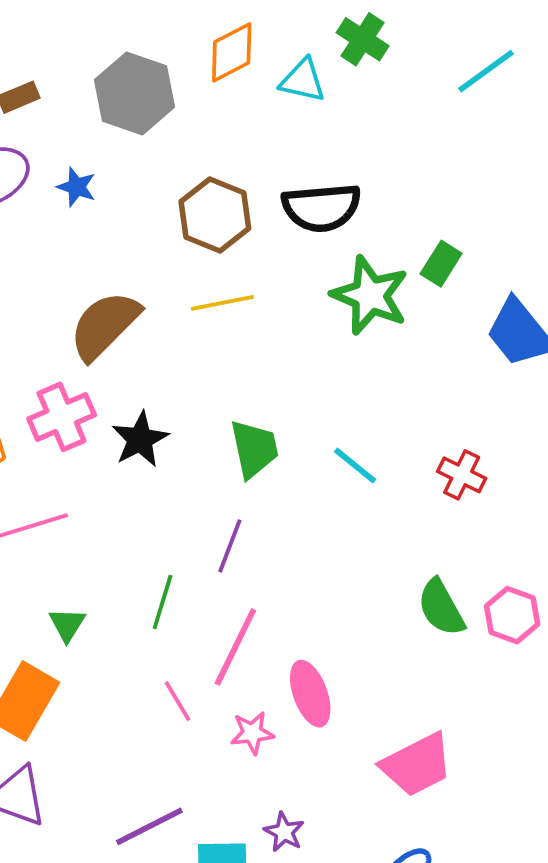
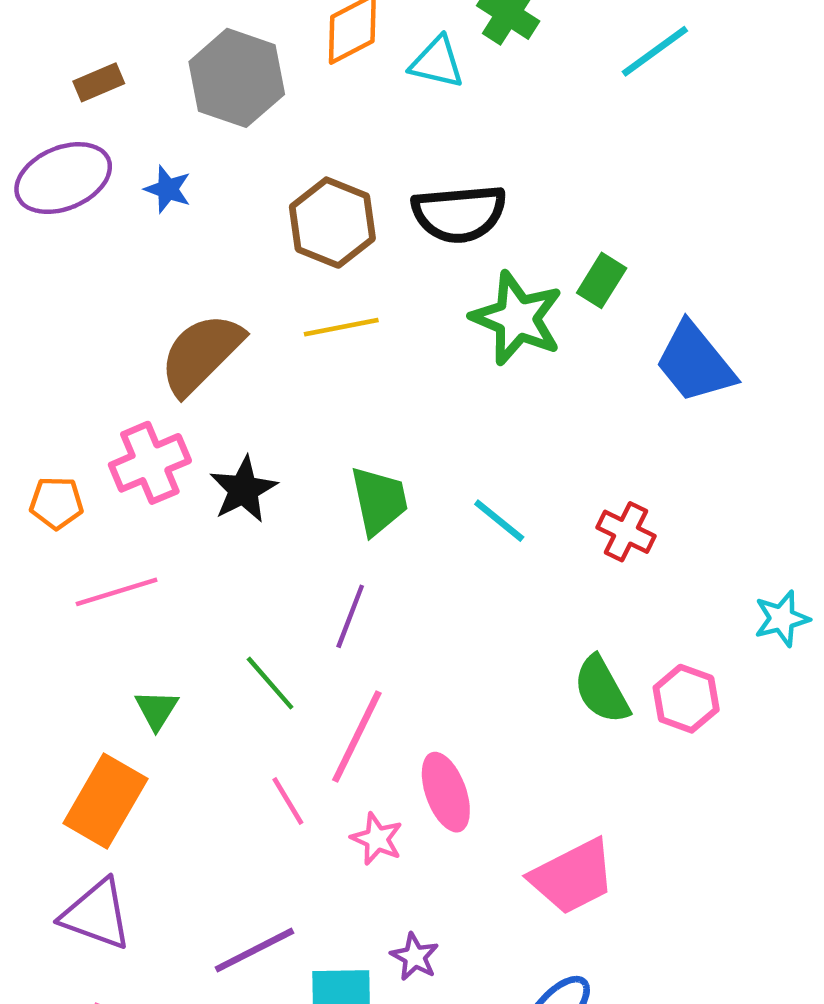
green line: (163, 602) -> (270, 683), turned -58
pink star: (252, 733) -> (377, 839), turned 30

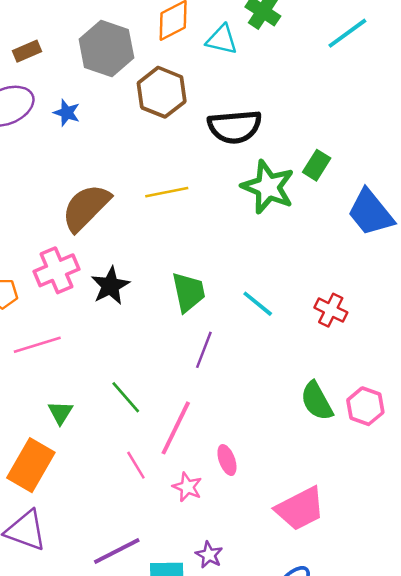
brown hexagon: (332, 223) -> (162, 92), moved
purple line: (350, 616) -> (204, 350), moved
pink ellipse: (446, 792) -> (227, 460), size x0.7

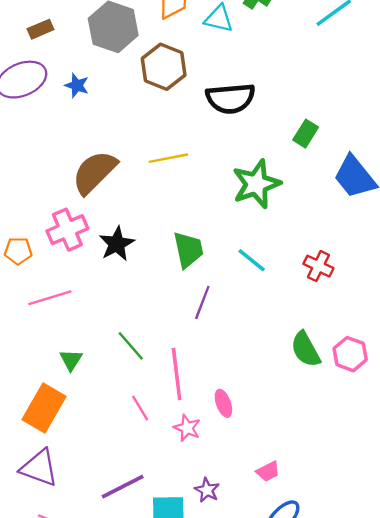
green star: (268, 187) -> (256, 184), moved, turned 30
pink line: (176, 428) -> (177, 374), turned -33
pink trapezoid: (300, 509) -> (268, 471), moved, size x0.5

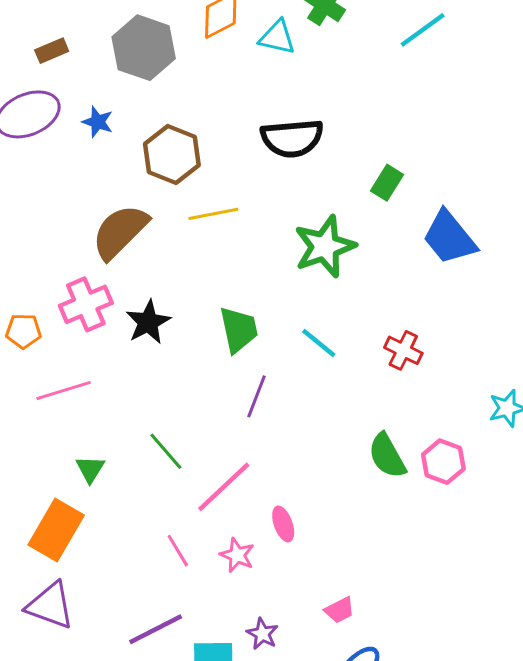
brown hexagon: (164, 67) -> (172, 155), moved
pink line: (177, 374) -> (224, 487), turned 54
pink line: (140, 408) -> (178, 551), moved

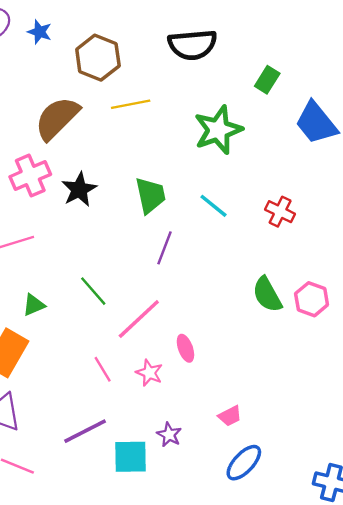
green triangle: (90, 469) -> (34, 305), turned 35

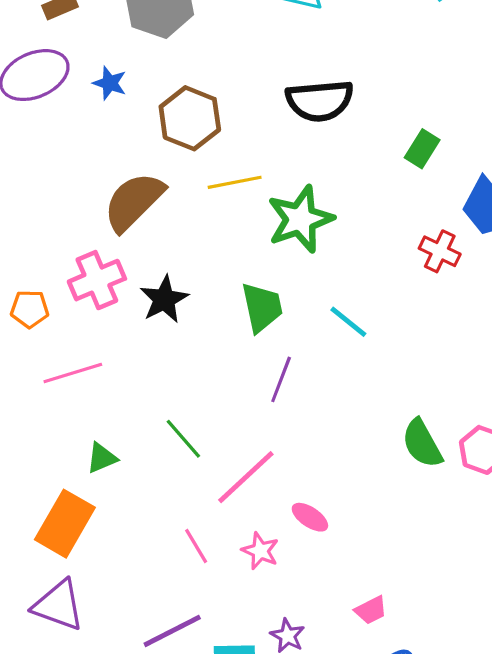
green star: (218, 130) -> (300, 219), moved
red cross: (280, 212) -> (440, 251), moved
pink ellipse: (185, 348) -> (310, 517), turned -36

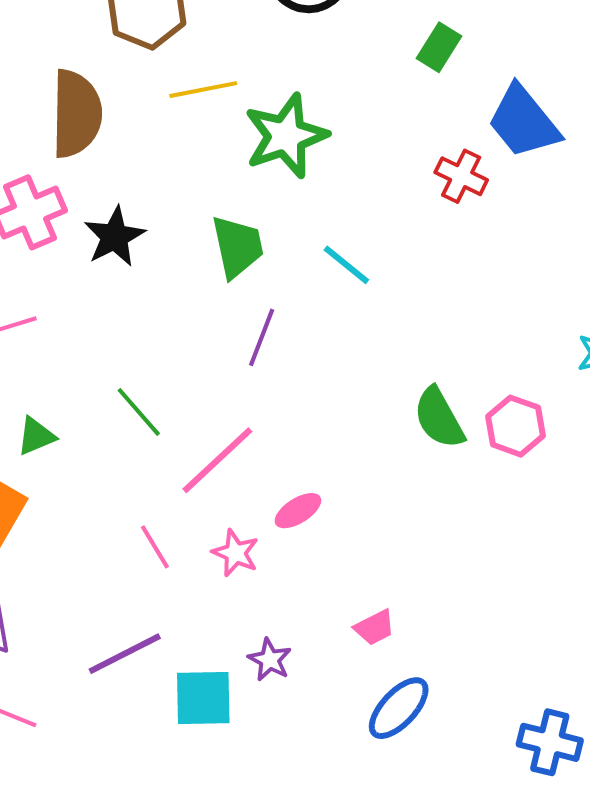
brown semicircle: (134, 202) -> (76, 114), turned 136
pink ellipse: (310, 517) -> (298, 511), turned -66

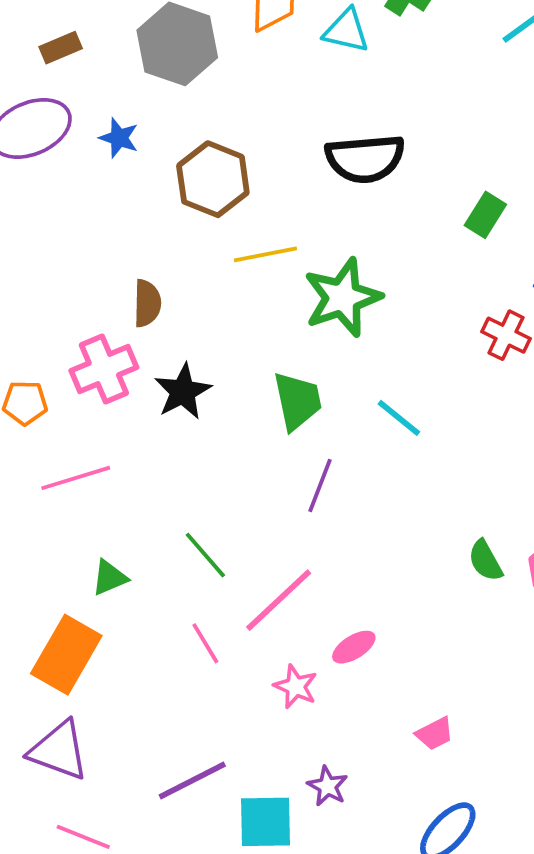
brown semicircle: (76, 114) -> (147, 303), moved, size x0.6
green semicircle: (439, 418) -> (485, 561), size x0.7
pink line: (155, 547) -> (205, 643), moved
pink trapezoid: (375, 628) -> (435, 734), moved

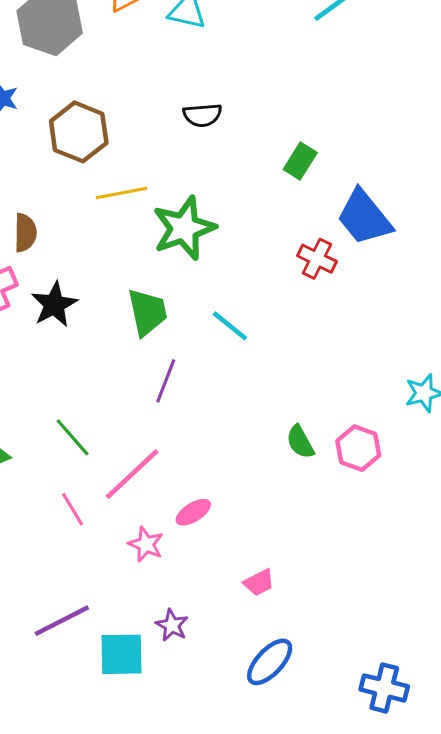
black semicircle: (365, 159) -> (202, 115), size x0.6

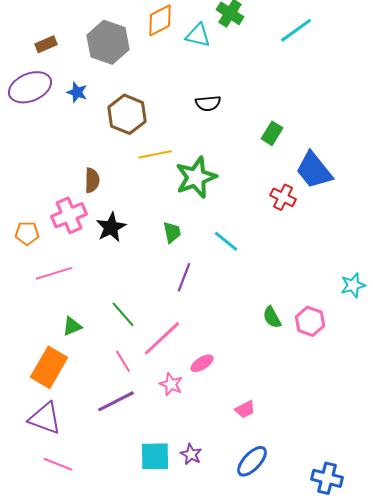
green trapezoid: (147, 312) -> (172, 232), size x0.7
purple line: (62, 621) -> (116, 401), moved
purple star: (172, 625) -> (191, 454), moved

